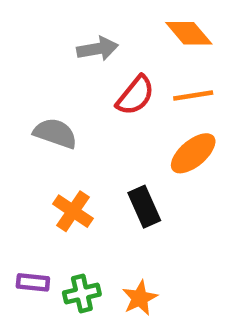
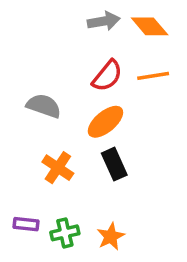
gray arrow: (97, 49) -> (104, 21), moved
orange ellipse: (193, 153) -> (105, 122), moved

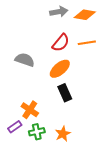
orange diamond: (150, 26) -> (85, 15), turned -40
orange cross: (58, 168) -> (30, 110), moved
purple rectangle: (26, 224) -> (15, 127), turned -40

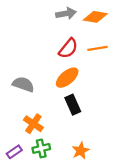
gray semicircle: (25, 60) -> (23, 84), moved
purple rectangle: (15, 127) -> (14, 152), moved
orange star: (63, 134) -> (81, 151), moved

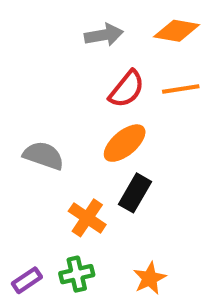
gray arrow: (66, 13) -> (104, 35), moved
black rectangle: (73, 105) -> (135, 193), turned 54
orange cross: (33, 124) -> (87, 218), moved

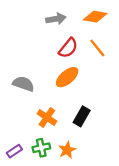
orange line: (181, 89) -> (97, 48), turned 60
black rectangle: (135, 193) -> (82, 116), moved
orange star: (150, 278) -> (67, 150), moved

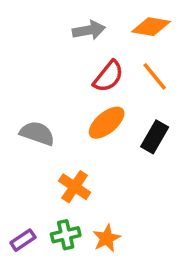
black rectangle: (82, 116) -> (155, 137), moved

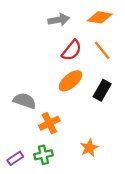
gray semicircle: (37, 133) -> (25, 101), moved
orange cross: (75, 187) -> (49, 123), turned 30
orange star: (107, 238) -> (89, 148), moved

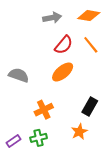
black rectangle: (102, 90) -> (90, 107), moved
gray semicircle: (25, 101) -> (19, 75), moved

